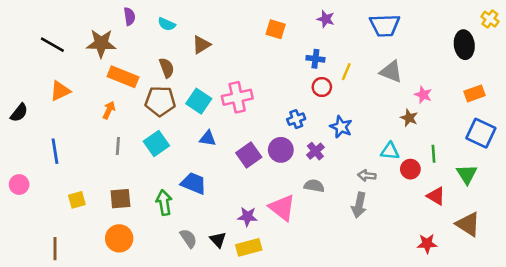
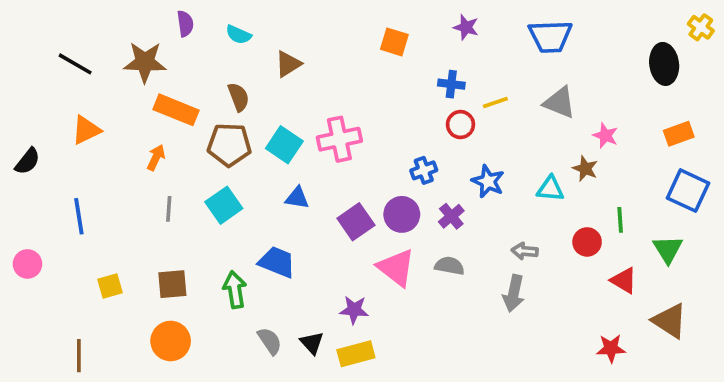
yellow line: (346, 72) -> (495, 102), turned 48
cyan triangle: (390, 151) -> (550, 189), moved
pink triangle: (282, 208) -> (396, 268), moved

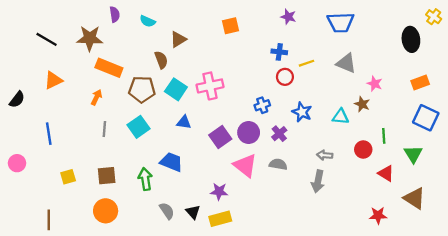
orange square: (394, 42) -> (230, 26), moved, turned -30
brown semicircle: (238, 97) -> (161, 60), moved

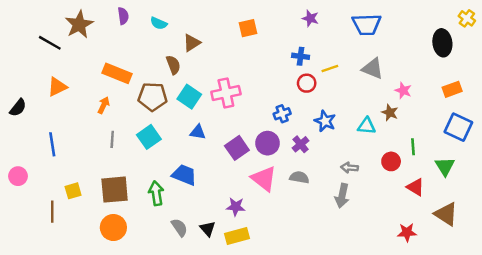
brown star: (90, 38) -> (79, 24), moved, turned -30
brown square: (107, 176) -> (115, 190), size x1.4
brown line: (49, 220) -> (52, 212), moved

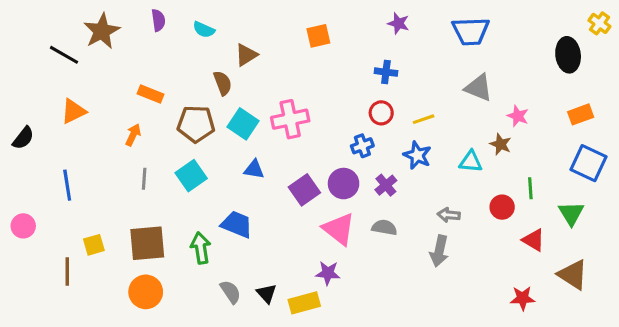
yellow line: (330, 68) -> (424, 119), moved
orange rectangle: (117, 73) -> (150, 94), size x0.7
red circle: (307, 83) -> (381, 113), moved
purple star: (236, 207) -> (328, 273), moved

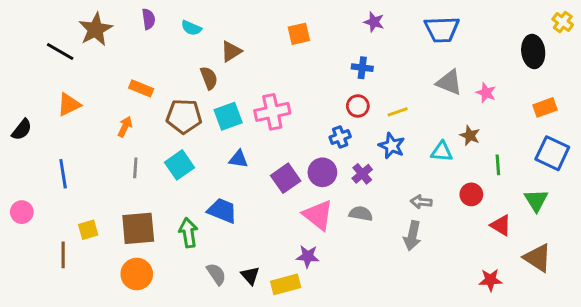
pink star: (518, 116) -> (486, 93), moved
cyan square: (243, 124) -> (228, 116), turned 36
green line: (530, 188) -> (498, 165), moved

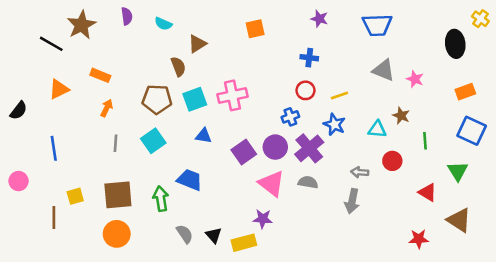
orange rectangle: (141, 88) -> (100, 75), moved
purple cross: (362, 174) -> (309, 148), size x1.6
red circle: (471, 194) -> (392, 161), moved

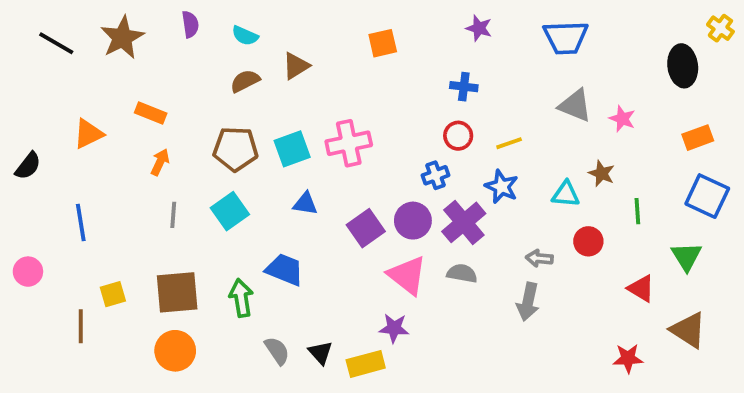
black line: (51, 44) -> (56, 43), moved
brown semicircle: (178, 67) -> (245, 81), moved, turned -96

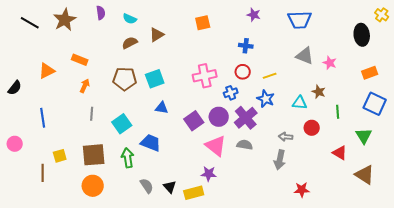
pink cross: (349, 143) -> (205, 76), moved
cyan square: (230, 211) -> (122, 124), moved
red star: (628, 358) -> (302, 190), moved

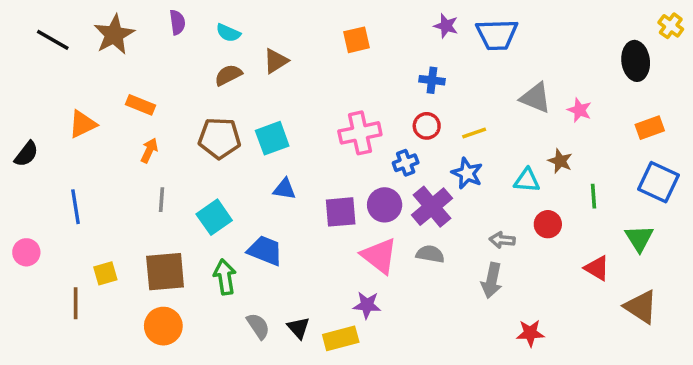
blue trapezoid: (300, 20) -> (497, 35), moved
purple square: (194, 121) -> (341, 212), turned 30

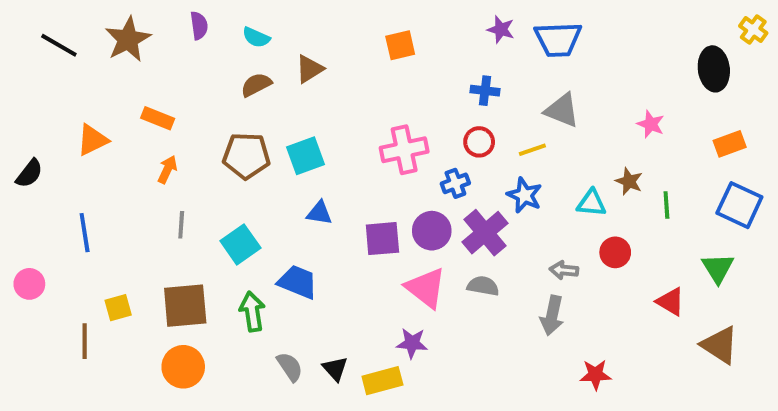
gray triangle: (536, 98) -> (562, 110), moved
green line: (594, 196) -> (666, 205), moved

